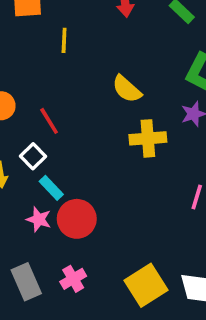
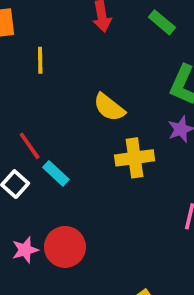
cyan rectangle: (51, 188) -> (56, 173), moved
pink star: (39, 219) -> (25, 250), turned -30

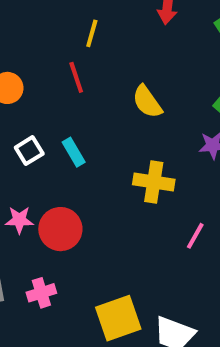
red line: (30, 146) -> (76, 77), moved
yellow cross: (135, 158) -> (154, 182), moved

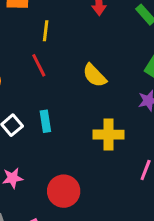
cyan rectangle: (74, 152) -> (45, 121), turned 30
red circle: (60, 229) -> (64, 191), moved

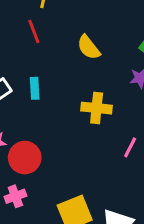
red circle: (64, 191) -> (25, 158), moved

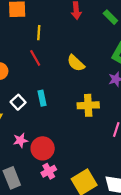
pink cross: (15, 196) -> (49, 171), moved

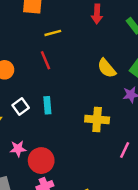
yellow line: (39, 33) -> (53, 33), turned 64
yellow semicircle: (76, 63) -> (107, 68), moved

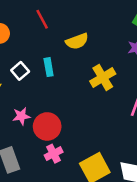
yellow semicircle: (107, 68) -> (77, 41), moved, turned -65
yellow cross: (97, 120) -> (103, 77), turned -30

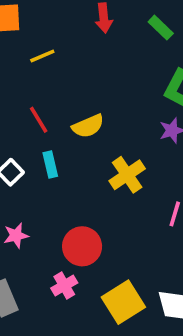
red line: (42, 19) -> (39, 120), moved
red circle: (47, 126) -> (82, 246), moved

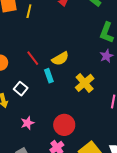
yellow line: (42, 56) -> (29, 11), moved, turned -48
cyan rectangle: (50, 165) -> (49, 76), moved

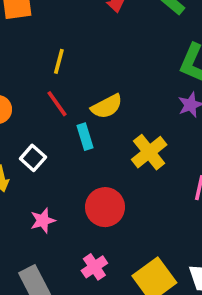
yellow line: (29, 11) -> (59, 61), moved
red circle: (64, 125) -> (105, 207), moved

